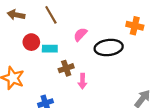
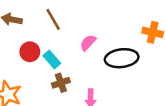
cyan rectangle: (50, 49) -> (52, 59), turned 48
brown cross: (66, 68) -> (61, 83), moved

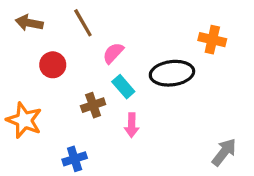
pink semicircle: (88, 43) -> (113, 53), moved
cyan rectangle: (52, 59) -> (123, 87), moved

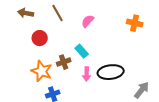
pink semicircle: (113, 53) -> (88, 21), moved
black ellipse: (172, 73) -> (111, 72), moved
orange star: (24, 120) -> (42, 71), moved

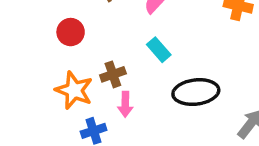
cyan rectangle: (82, 51) -> (159, 50), moved
pink arrow: (87, 74) -> (125, 104), moved

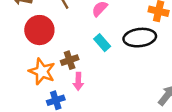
red circle: (71, 32) -> (39, 30), size x1.5
black ellipse: (196, 92) -> (140, 38), moved

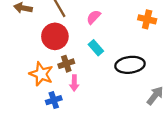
red circle: (39, 30) -> (55, 36), moved
black ellipse: (140, 38) -> (130, 65), moved

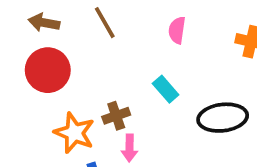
pink semicircle: (94, 17) -> (177, 30), moved, turned -35
red circle: (55, 36) -> (48, 70), moved

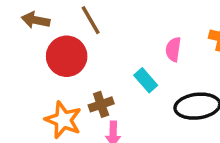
pink semicircle: (177, 30) -> (173, 49), moved
red circle: (48, 70) -> (67, 56), moved

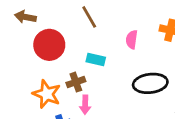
brown line: (91, 20) -> (89, 17), moved
cyan rectangle: (146, 80) -> (96, 59), moved, turned -36

